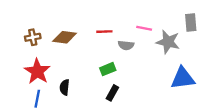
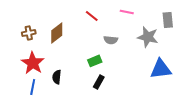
pink line: (144, 28) -> (127, 12), moved
red line: (104, 32) -> (92, 16), moved, turned 40
brown diamond: (65, 37) -> (57, 33), turned -45

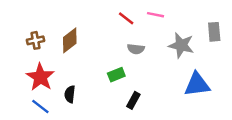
red line: (92, 16) -> (126, 18), moved
gray rectangle: (168, 20) -> (214, 32), moved
black rectangle: (99, 82) -> (133, 100), moved
blue line: (33, 87) -> (40, 106), turned -63

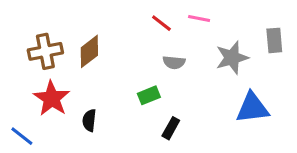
brown cross: (35, 40) -> (45, 51), size x1.5
gray star: (181, 45) -> (232, 58), turned -30
blue line: (40, 106) -> (22, 136), moved

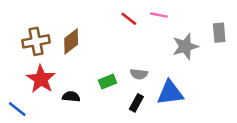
gray semicircle: (174, 62) -> (139, 74), moved
green rectangle: (149, 95) -> (108, 82), moved
blue triangle: (252, 108) -> (170, 93), moved
black semicircle: (89, 120) -> (71, 97), turned 90

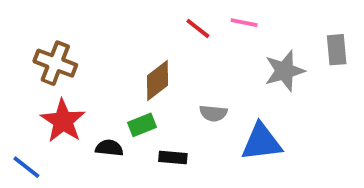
brown cross: (36, 41) -> (55, 63), turned 32
brown diamond: (71, 41) -> (157, 80), moved
green rectangle: (108, 82) -> (142, 125), moved
black rectangle: (136, 103) -> (173, 158), moved, turned 66

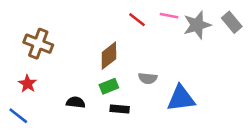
gray rectangle: (337, 50) -> (232, 22), moved, turned -35
gray star: (285, 71) -> (197, 25), moved
red star: (63, 121) -> (28, 84), moved, size x0.6
green rectangle: (142, 125) -> (109, 86), moved

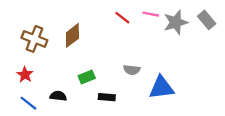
brown diamond: (109, 56) -> (72, 35), moved
green rectangle: (109, 86) -> (87, 77), moved
black semicircle: (76, 102) -> (58, 96), moved
blue line: (18, 116) -> (28, 103), moved

